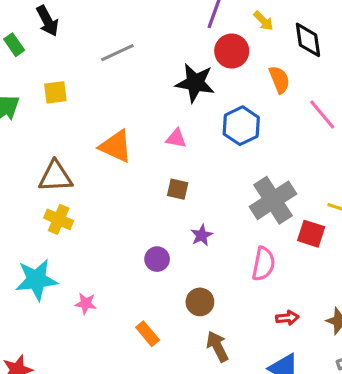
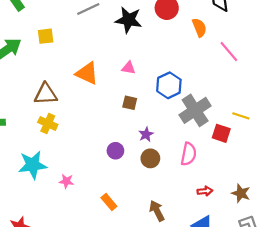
black star: (195, 83) -> (129, 20), moved
blue hexagon: (241, 126) -> (169, 85), moved
brown circle: (200, 302) -> (150, 158), moved

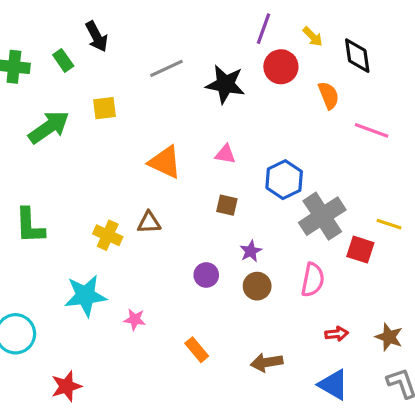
pink line: (229, 51) -> (372, 130), turned -30
brown triangle: (46, 94) -> (149, 223), moved, size x0.7
brown arrow: (157, 211) -> (267, 362), turned -72

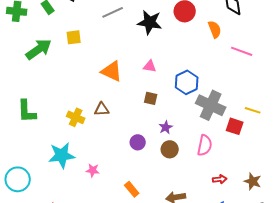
gray cross: (322, 216) -> (211, 105), turned -32

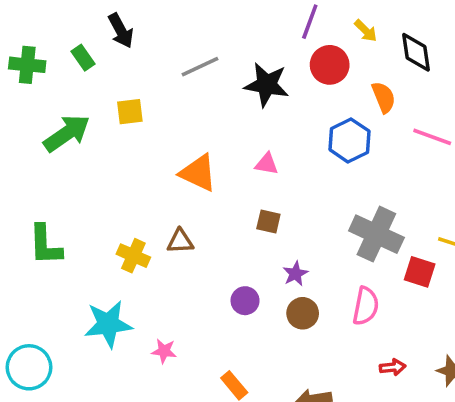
blue hexagon: (187, 82) -> (349, 140), moved

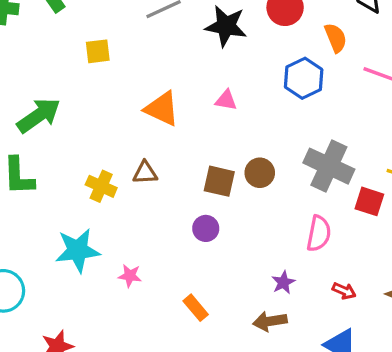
green arrow: (67, 133) -> (39, 115), moved
brown square: (268, 221) -> (219, 181), moved, size x1.4
purple star: (295, 274) -> (283, 282), moved
brown circle: (303, 313) -> (260, 173), moved
red arrow: (393, 367) -> (344, 291), turned 30

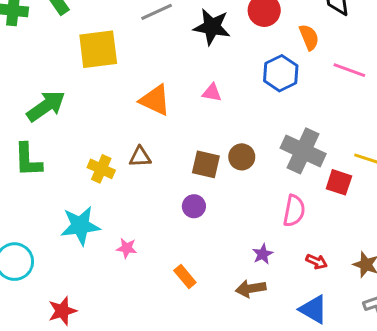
yellow square: (98, 51) -> (98, 49), size x1.8

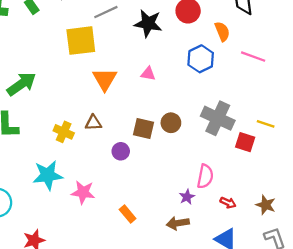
yellow square: (98, 49) -> (81, 41), moved
orange triangle: (155, 100) -> (105, 79), turned 35
purple circle: (194, 206) -> (121, 151), moved
pink semicircle: (294, 211) -> (205, 176), moved
pink star: (127, 248) -> (83, 192), size x1.5

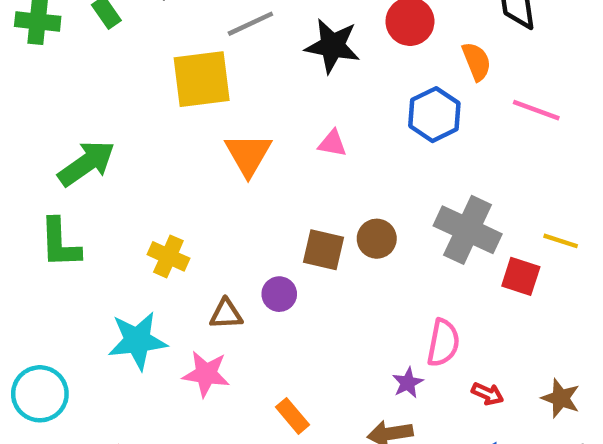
brown triangle: (93, 123) -> (226, 314), moved

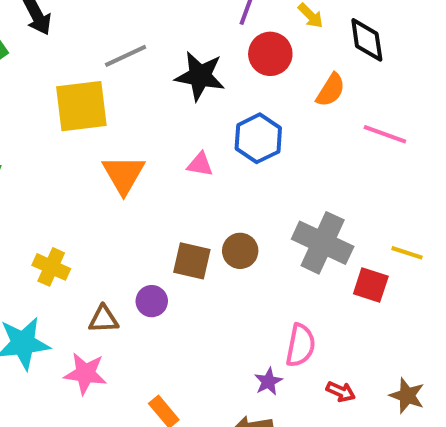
orange semicircle: (476, 61) -> (331, 90), turned 54
blue hexagon: (434, 115) -> (258, 138), moved

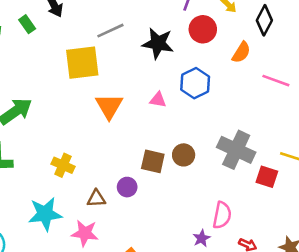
black diamond: (367, 40) -> (264, 20), turned 36

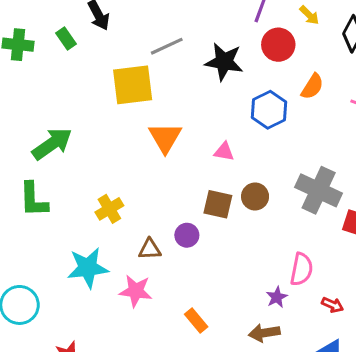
orange semicircle: (241, 52) -> (312, 86), moved
pink triangle: (158, 100) -> (224, 152), moved
yellow cross: (63, 165) -> (109, 209), turned 35

